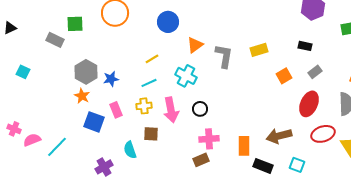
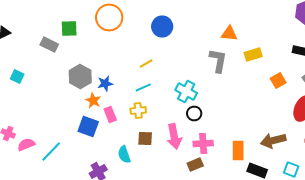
orange triangle: (195, 45) -> (229, 34), moved, turned 42
cyan cross: (186, 76) -> (186, 92), moved
orange star: (82, 96) -> (93, 100), moved
pink arrow: (171, 110) -> (174, 136), moved

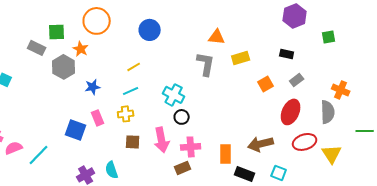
gray hexagon: (80, 76) -> (64, 67), moved
orange star: (93, 100) -> (81, 49), moved
cyan semicircle: (124, 154) -> (112, 170), moved

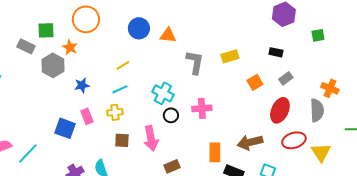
orange triangle: (217, 37) -> (168, 35), moved
pink cross: (191, 147) -> (202, 108), moved

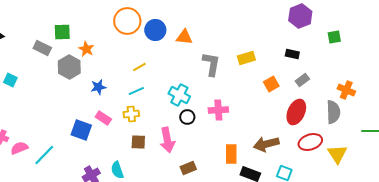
orange circle: (86, 19) -> (127, 21), moved
pink rectangle: (87, 116) -> (103, 118), turned -35

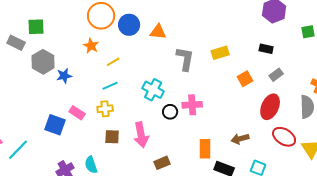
orange star: (86, 49) -> (91, 46), moved
blue star: (98, 87) -> (64, 76), moved
black circle: (187, 117) -> (170, 112), moved
red ellipse: (310, 142) -> (284, 137), turned 50
brown arrow: (266, 144) -> (240, 139), size x0.7

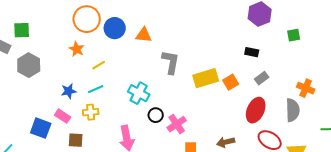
yellow rectangle: (220, 53) -> (206, 78), moved, size x1.4
blue star: (64, 76) -> (69, 91), moved
pink cross: (192, 105) -> (177, 124), moved, turned -30
brown square: (112, 137) -> (76, 140), moved

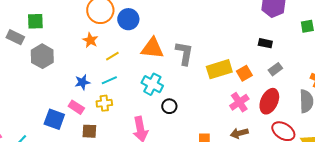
orange triangle: (144, 35) -> (152, 48), moved, size x1.4
pink cross: (177, 124) -> (239, 102), moved

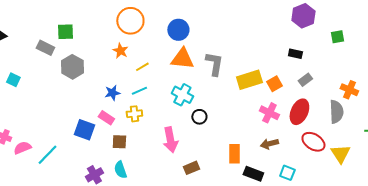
blue circle: (128, 19) -> (178, 30), moved
pink cross: (239, 102) -> (269, 113), turned -30

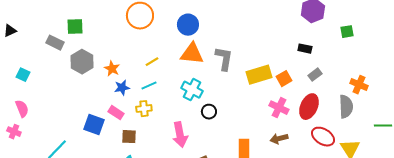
orange star: (120, 51) -> (112, 69), moved
pink semicircle: (22, 148) -> (22, 109), moved, turned 90

